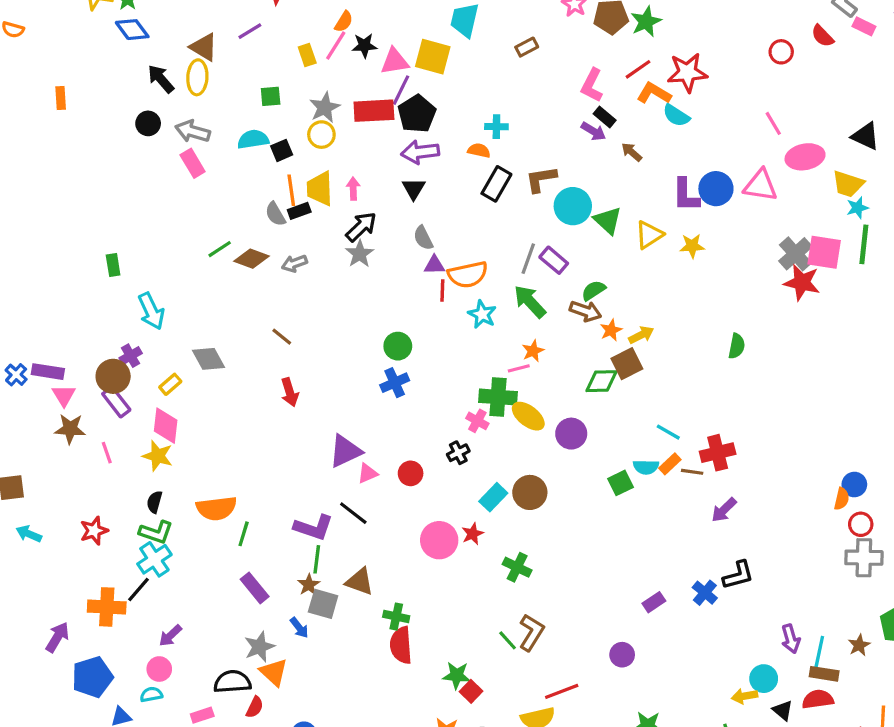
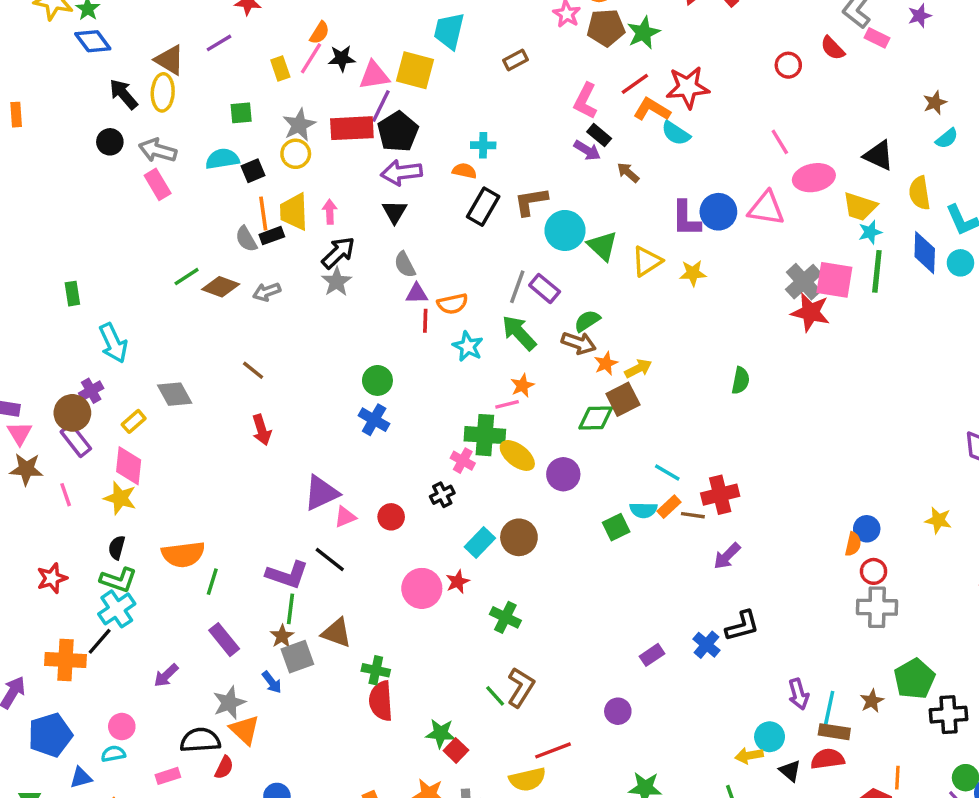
orange semicircle: (468, 275) -> (452, 304), size x0.7
blue cross: (395, 383) -> (374, 420), turned -36
gray square: (323, 604) -> (297, 657), turned -36
purple arrow: (170, 636) -> (166, 675), moved

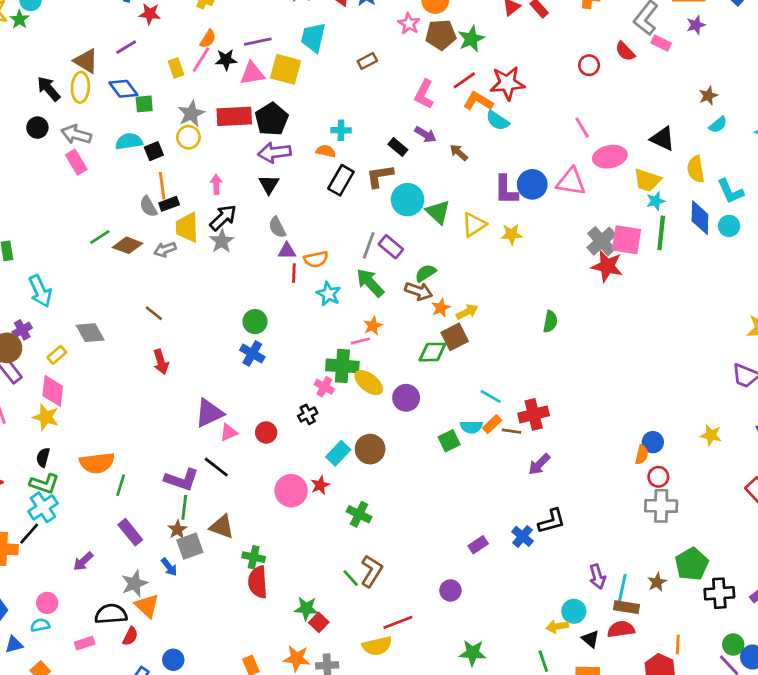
blue diamond: (93, 41) -> (123, 89), moved
purple line: (381, 106) -> (258, 42), moved, turned 52
black rectangle: (599, 135) -> (398, 147), moved
yellow trapezoid: (294, 212) -> (187, 227), moved

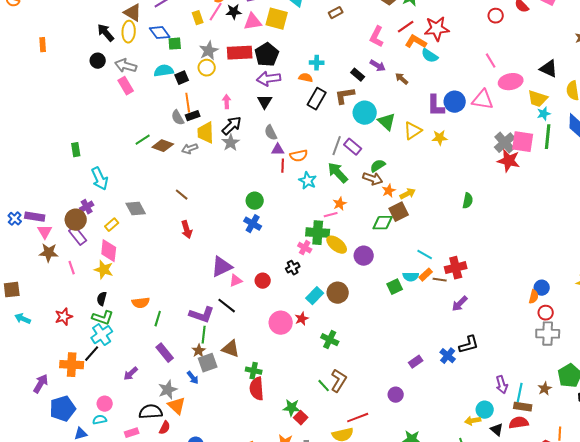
orange semicircle: (97, 463) -> (141, 303), size x0.7

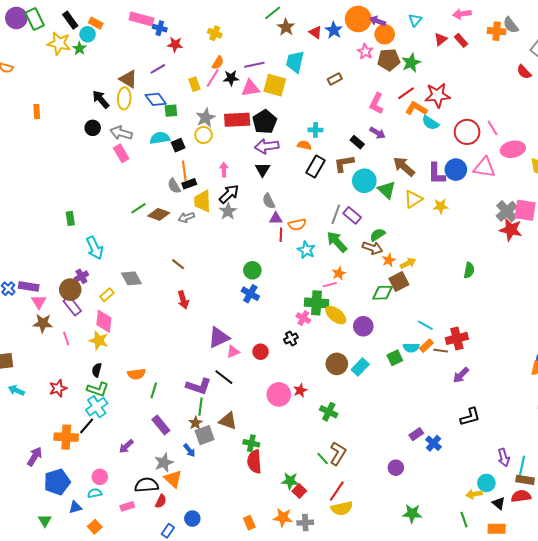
red circle: (496, 16) -> (467, 132), moved, size x1.6
brown arrow: (402, 79) -> (404, 167), moved, size x1.6
cyan rectangle: (315, 296) -> (360, 367), moved
blue cross: (448, 356) -> (433, 443), moved
red line: (358, 418) -> (337, 491), moved, turned -35

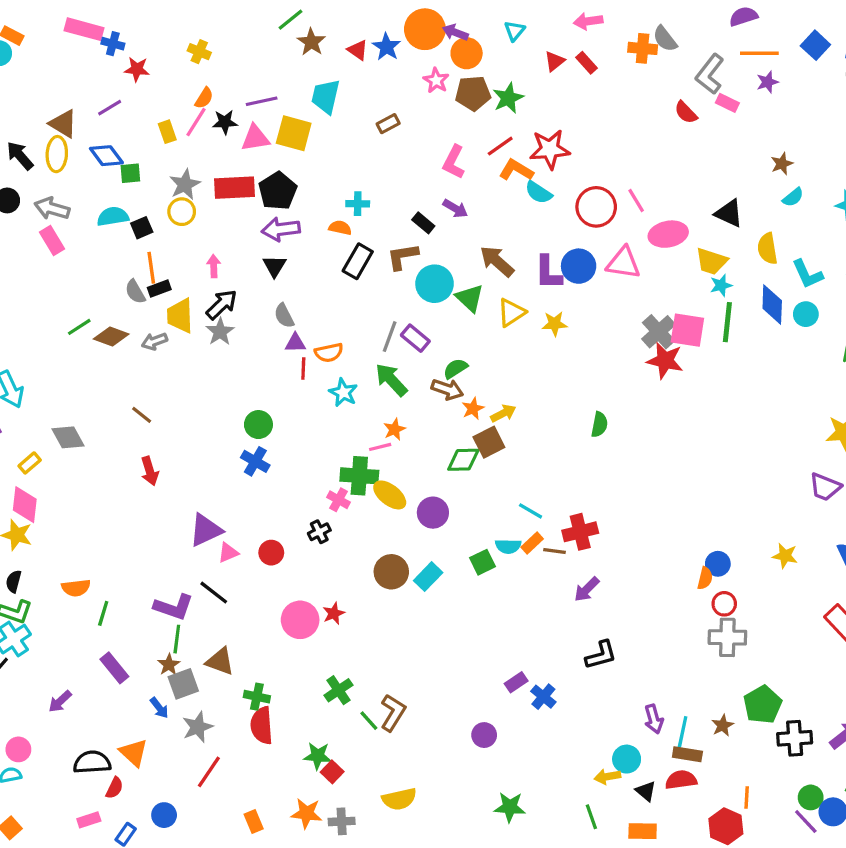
green cross: (329, 412) -> (338, 690), moved, turned 30
gray star: (164, 463) -> (198, 727), moved
red line: (337, 491) -> (209, 772), moved
pink rectangle: (127, 506) -> (89, 820), moved

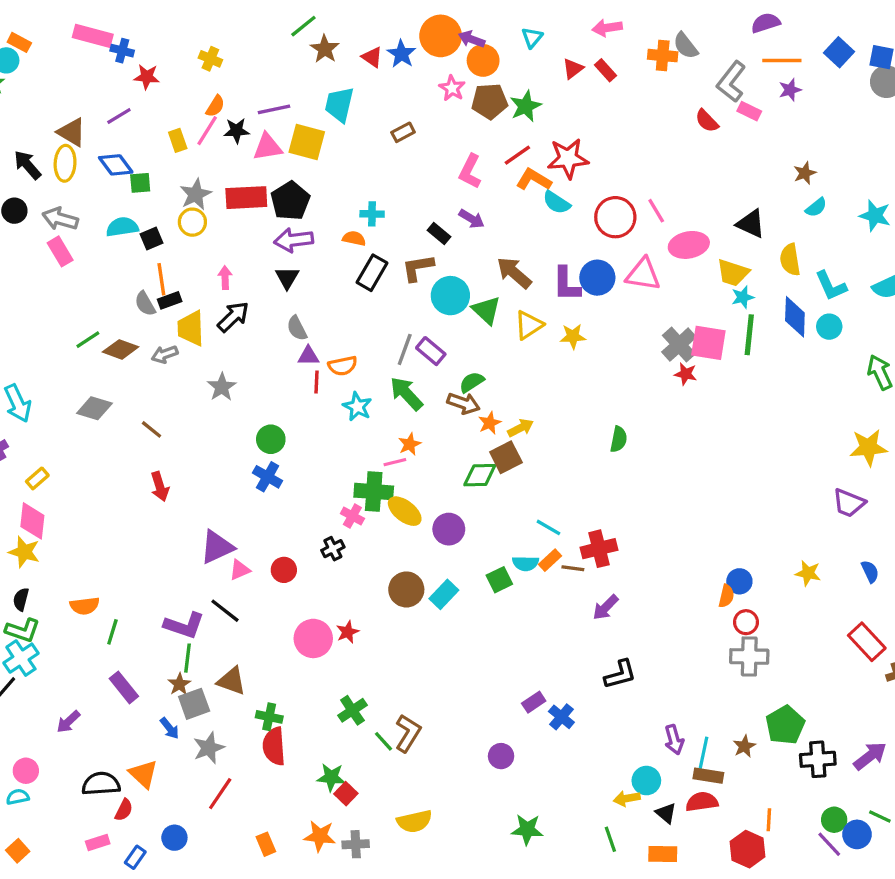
gray star: (220, 332) -> (222, 387), moved
red star: (665, 361) -> (686, 374), size x0.6
gray diamond: (68, 437) -> (94, 408), moved, turned -44

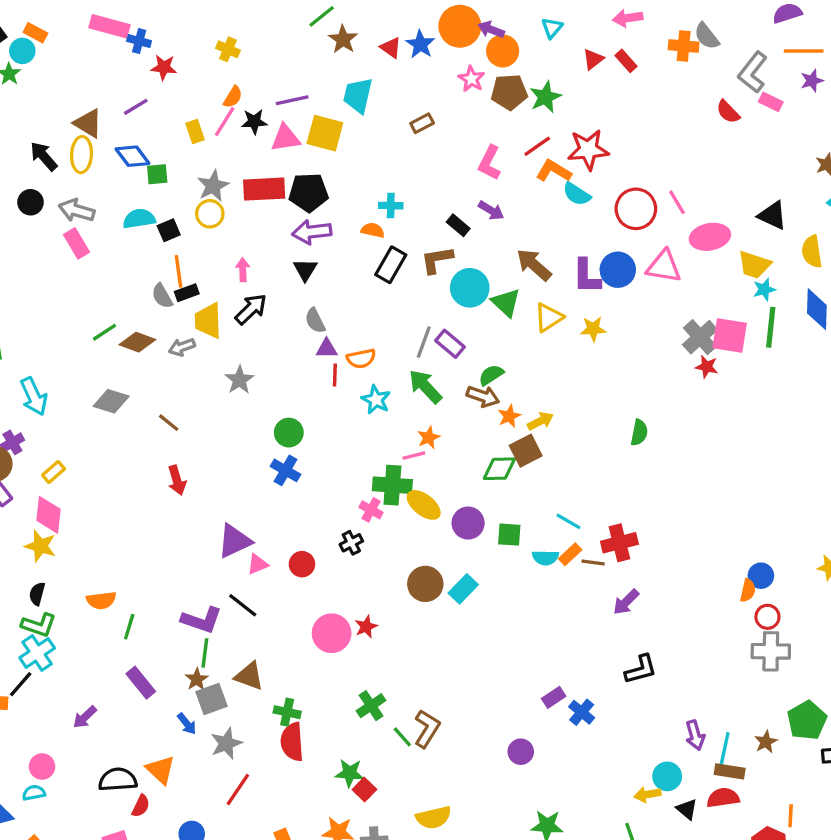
black pentagon: (290, 201) -> (309, 192), turned 30
green square: (499, 580) -> (509, 535), moved, turned 30

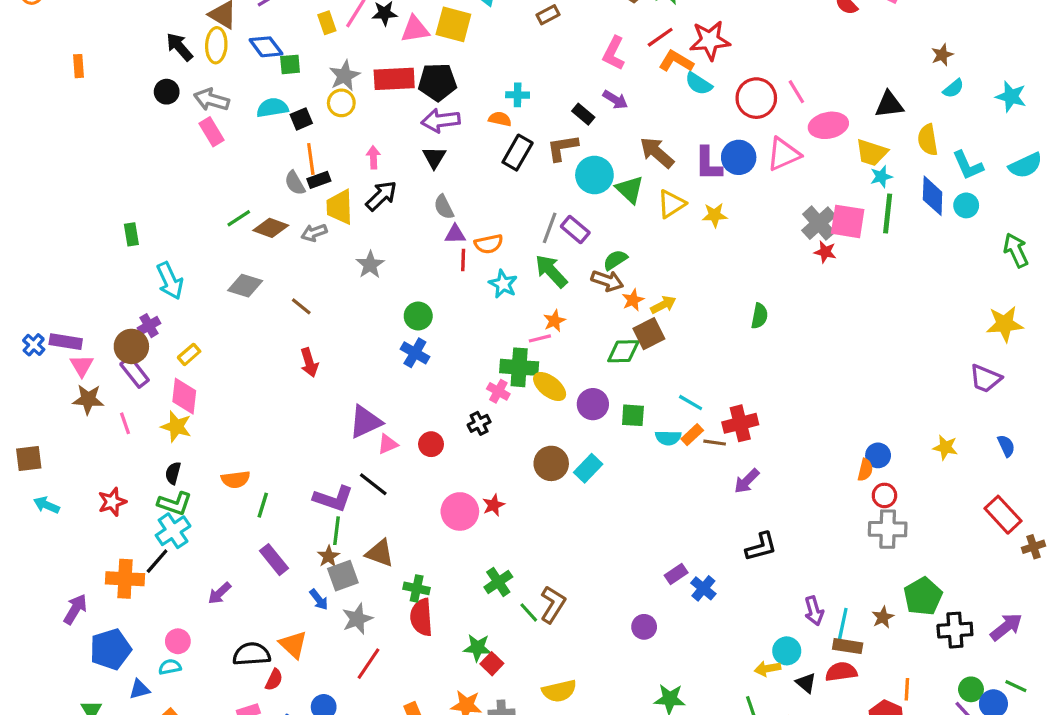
black triangle: (772, 215) -> (889, 104), turned -32
pink triangle: (664, 266) -> (784, 154), turned -33

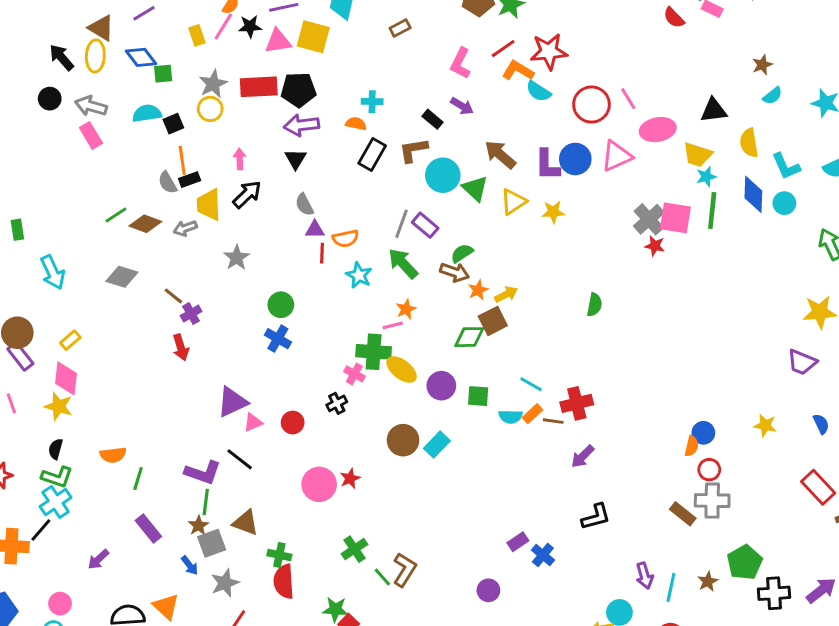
purple cross: (149, 326) -> (191, 314), moved
brown rectangle: (848, 646) -> (683, 514), moved, turned 30

